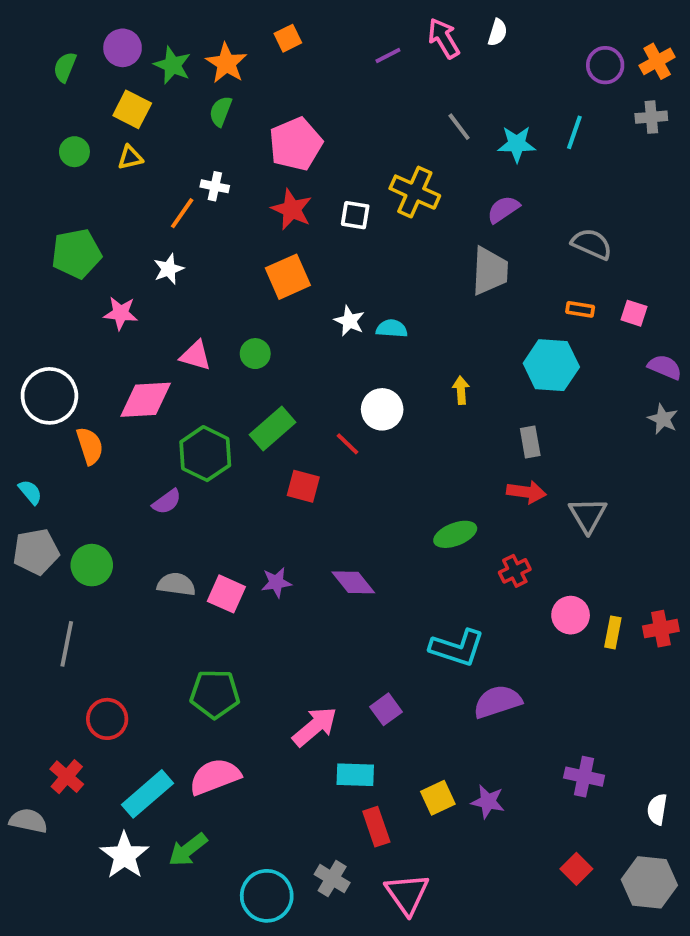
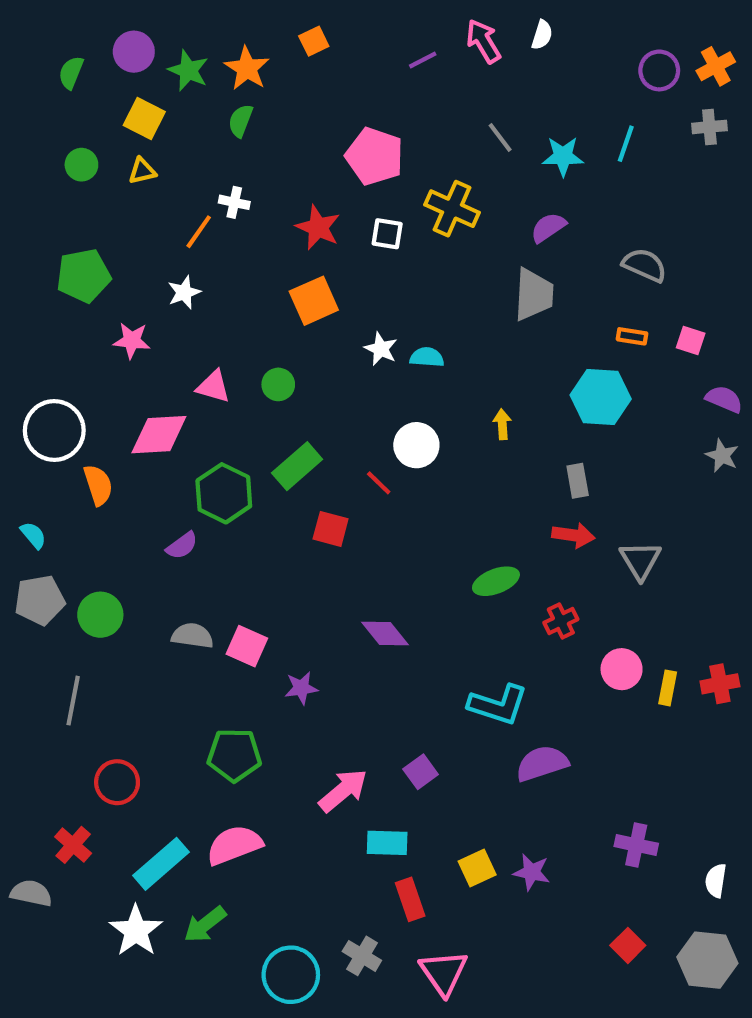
pink pentagon: (296, 144) -> (375, 156), moved, turned -30
purple star: (276, 582) -> (301, 688), moved

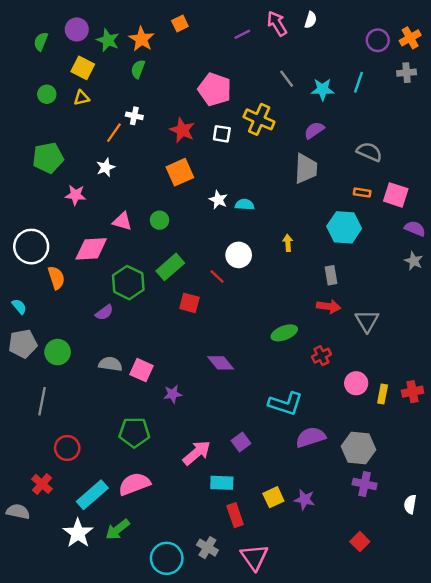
pink square: (691, 340) -> (396, 195), size x1.5
gray hexagon: (707, 960) -> (359, 448), moved

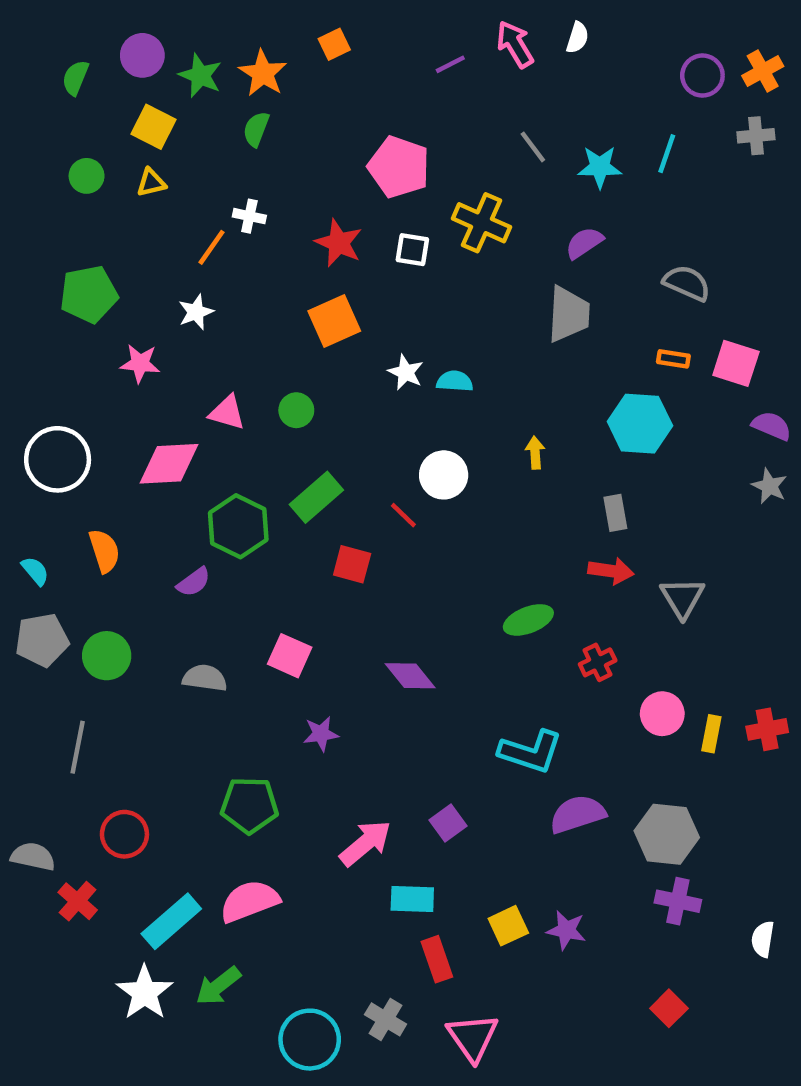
orange semicircle: (56, 278) -> (104, 551), moved
pink square: (142, 370) -> (290, 656), moved
gray semicircle: (18, 512) -> (33, 857), moved

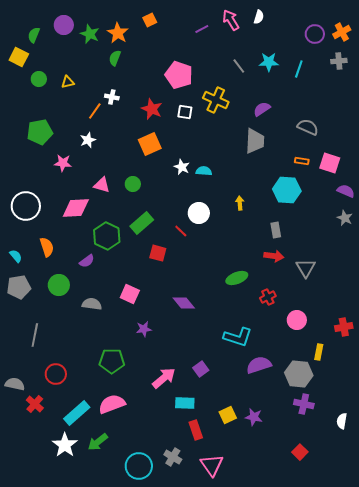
yellow square: (153, 127) -> (19, 57), moved
cyan star: (600, 167) -> (269, 62), moved
green circle: (107, 656) -> (59, 285), moved
yellow rectangle: (711, 734) -> (319, 352), moved

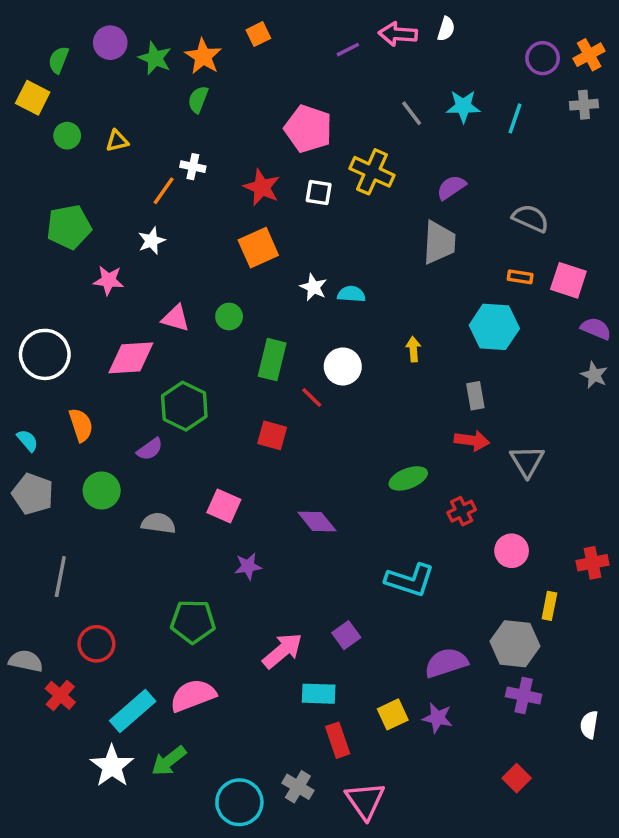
pink arrow: (231, 20) -> (398, 34), turned -55
green rectangle: (142, 223) -> (272, 360), moved, turned -35
gray pentagon: (19, 287) -> (33, 494), turned 30
purple semicircle: (259, 365) -> (446, 663), moved

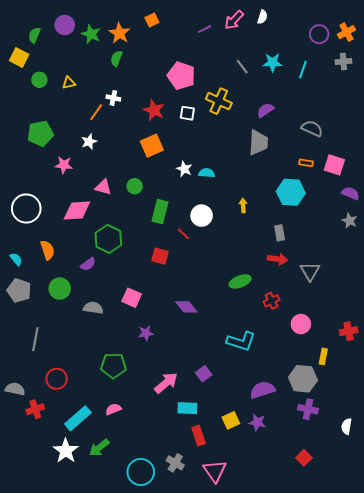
pink arrow: (398, 34) -> (234, 20), turned -50
red cross: (60, 695) -> (35, 409), turned 30
pink semicircle: (193, 695) -> (113, 409), size x0.6

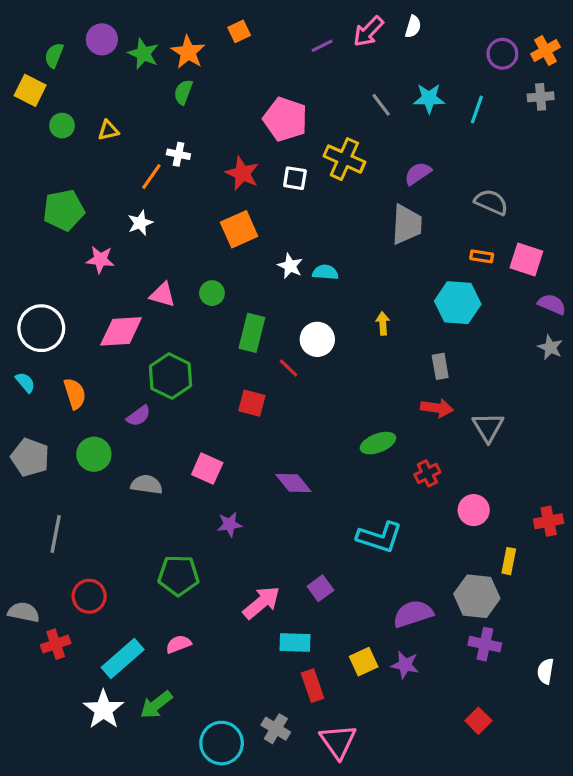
cyan semicircle: (16, 259) -> (25, 382), moved

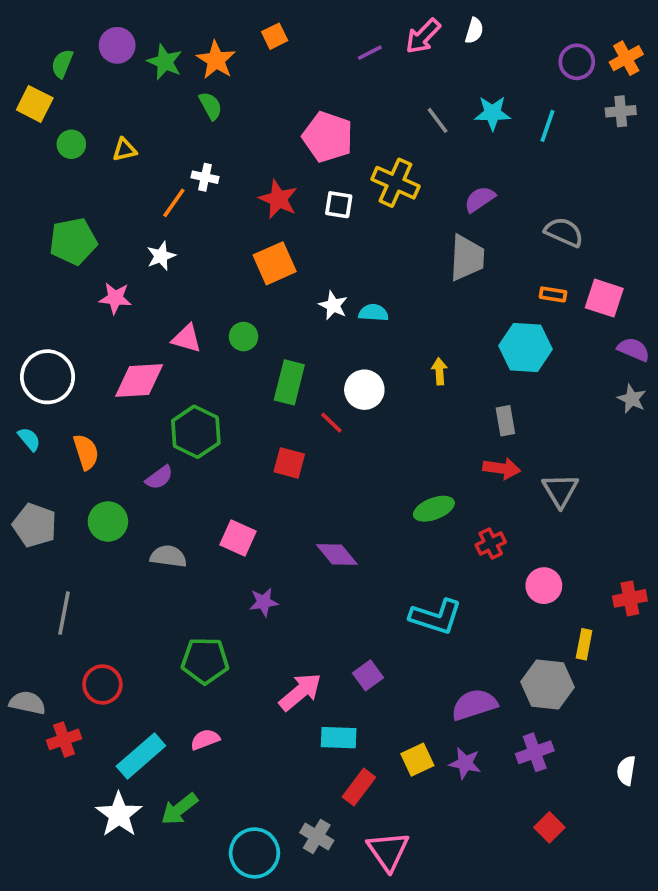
green semicircle: (183, 92) -> (211, 106), turned 130
purple cross: (485, 644) -> (535, 752), moved, turned -32
red rectangle: (313, 686) -> (359, 787), turned 56

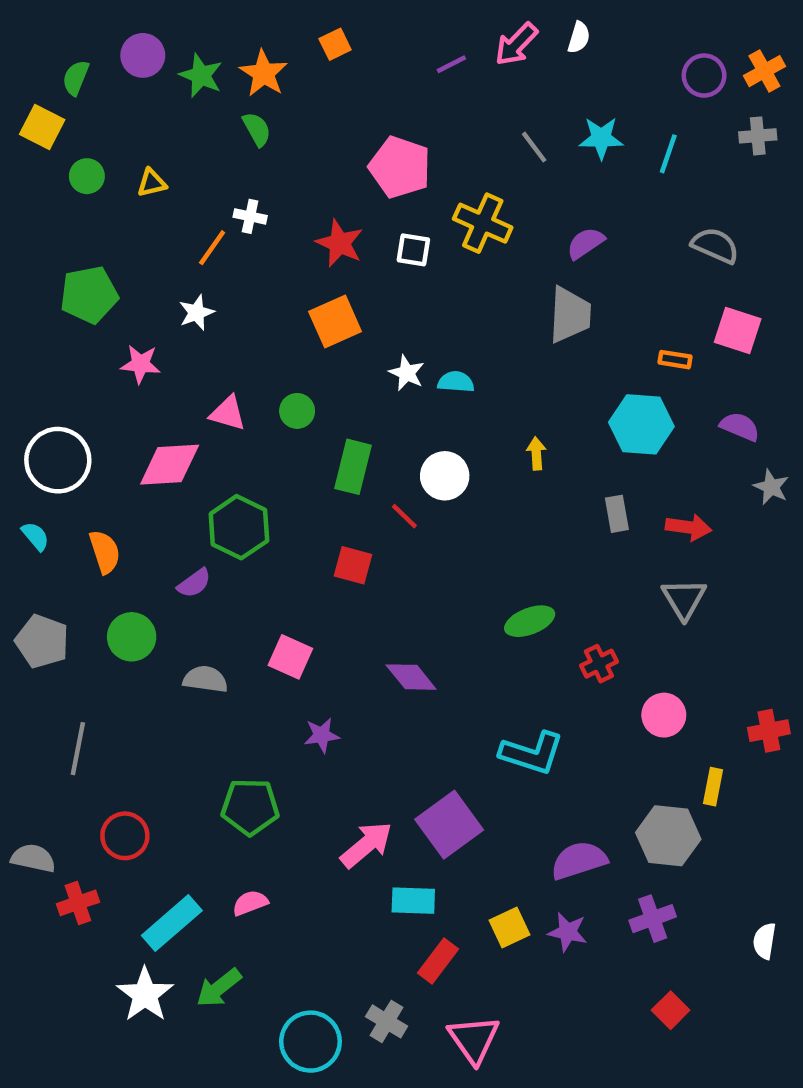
gray semicircle: (564, 232) -> (715, 245), moved
pink square: (604, 298) -> (738, 330), moved
purple semicircle: (634, 349) -> (740, 427), moved
red arrow: (502, 468) -> (688, 527), moved
purple square: (368, 675) -> (449, 825), size x1.8

